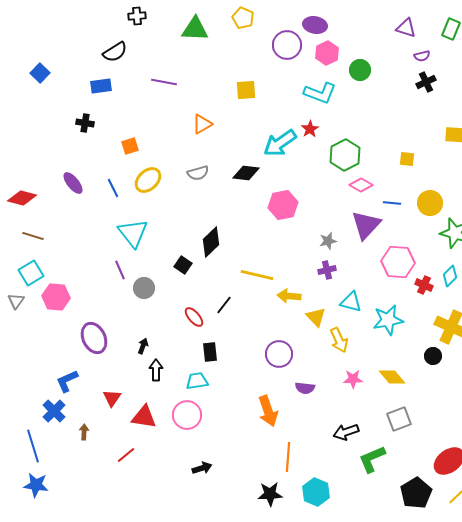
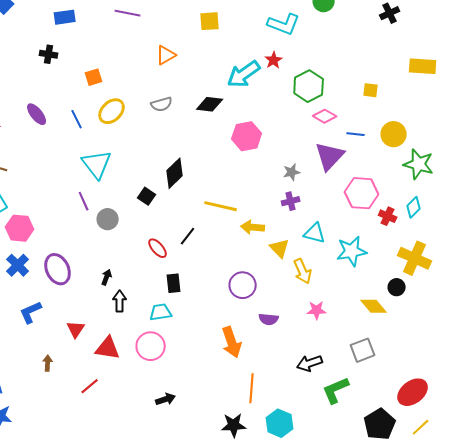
yellow diamond: (392, 377) -> (374, 306), moved
blue cross: (54, 411) -> (18, 265), moved

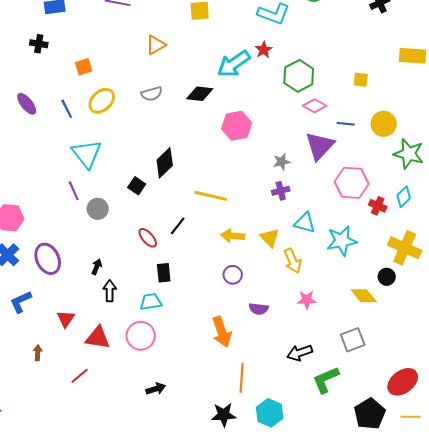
yellow arrow: (253, 227) -> (233, 236), moved
purple circle: (243, 285) -> (233, 275), size x0.7
yellow line: (421, 427) -> (411, 417), turned 42

